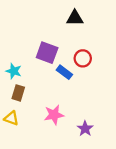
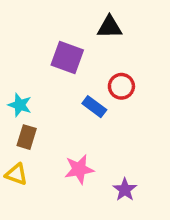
purple square: (47, 53) -> (67, 57), moved

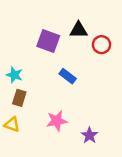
black triangle: (110, 27) -> (79, 30), moved
red circle: (121, 86) -> (102, 45), moved

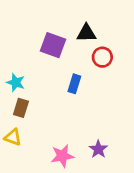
red circle: (102, 45) -> (102, 57), moved
blue rectangle: (68, 76) -> (74, 84), turned 70
pink star: (57, 121) -> (62, 156), moved

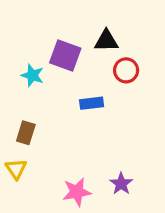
cyan star: (16, 82) -> (32, 75), moved
blue rectangle: (74, 84) -> (92, 103), turned 66
yellow triangle: (13, 137) -> (16, 169), turned 36

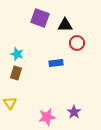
purple square: (65, 56) -> (40, 18), moved
cyan star: (32, 75) -> (17, 54), moved
brown rectangle: (26, 133) -> (16, 73), moved

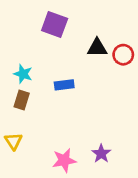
black triangle: (65, 25) -> (97, 48), moved
red circle: (77, 43) -> (123, 55), moved
blue rectangle: (56, 63) -> (64, 85), moved

